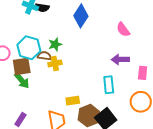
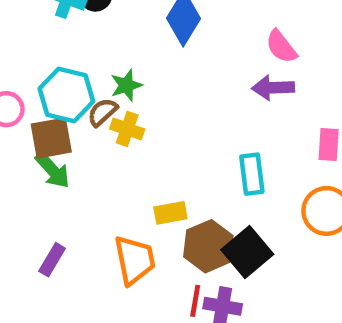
brown semicircle: (44, 56) -> (103, 112), turned -48
purple arrow: (120, 59) -> (273, 88), moved
yellow cross: (55, 63) -> (127, 129), turned 32

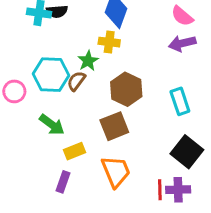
yellow cross: (127, 129) -> (109, 42), moved
brown square: (51, 138) -> (114, 126), moved
yellow rectangle: (170, 213) -> (75, 151), moved
brown hexagon: (208, 246) -> (126, 89), moved

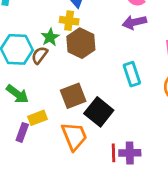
brown hexagon: (126, 89) -> (81, 43), moved
black square: (187, 152) -> (99, 112), moved
purple rectangle: (63, 182) -> (22, 132), moved

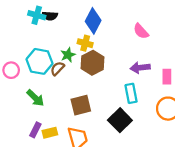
purple arrow: (134, 22) -> (140, 68), moved
black square: (99, 112) -> (120, 120), moved
yellow rectangle: (37, 118) -> (50, 133), moved

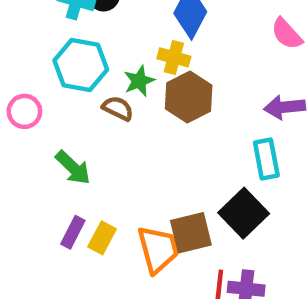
cyan hexagon: (40, 61) -> (81, 65), moved
brown semicircle: (57, 68) -> (118, 108), turned 72
brown square: (81, 105) -> (191, 233), moved
yellow rectangle: (50, 133) -> (102, 238), turned -48

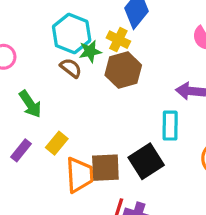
cyan hexagon: (81, 65) -> (72, 33), moved
yellow rectangle: (102, 238) -> (57, 143), moved

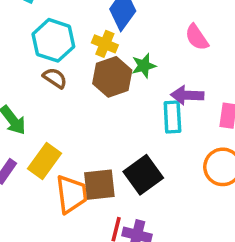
green star: (90, 51) -> (144, 66), moved
cyan rectangle: (170, 126) -> (172, 117), moved
yellow rectangle: (57, 143) -> (44, 161), size x1.4

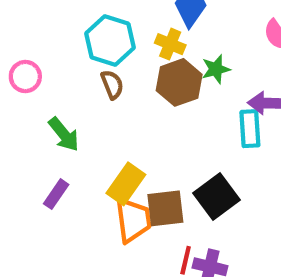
brown semicircle: (55, 78) -> (112, 85), turned 35
yellow rectangle: (44, 161) -> (126, 184), moved

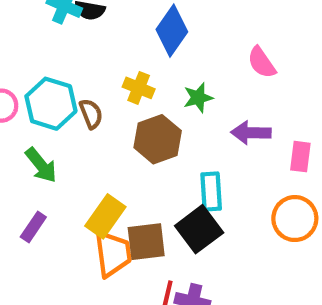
cyan hexagon: (110, 41) -> (51, 104), moved
yellow cross: (170, 44) -> (139, 88), moved
brown hexagon: (179, 82) -> (158, 139), moved
cyan rectangle: (250, 129) -> (211, 192), moved

